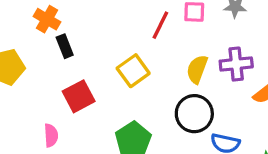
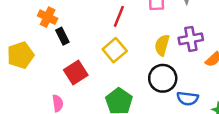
red line: (160, 25) -> (119, 16), moved

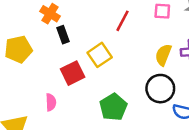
yellow square: (115, 50) -> (100, 55), moved

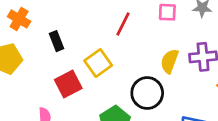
orange cross: (50, 14) -> (19, 19), moved
black circle: (160, 89) -> (147, 93), moved

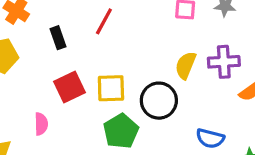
red line: (123, 24) -> (104, 21), moved
yellow square: (98, 63) -> (111, 88), moved, turned 32

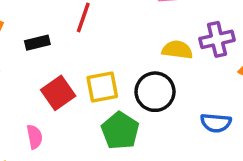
black rectangle: (58, 38) -> (37, 43), turned -75
yellow semicircle: (186, 65) -> (177, 50), turned 84

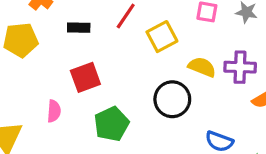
yellow square: (102, 87) -> (162, 37), moved, turned -32
green pentagon: (120, 131) -> (111, 124), moved

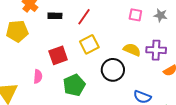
black rectangle: (79, 28) -> (55, 16), moved
yellow square: (162, 37) -> (89, 44), moved

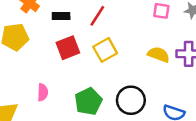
red square: (58, 55) -> (68, 48), moved
black circle: (113, 70) -> (131, 100), moved

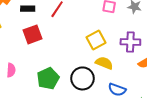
yellow square: (105, 50) -> (96, 40), moved
yellow semicircle: (159, 54) -> (104, 63), moved

